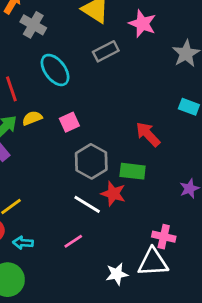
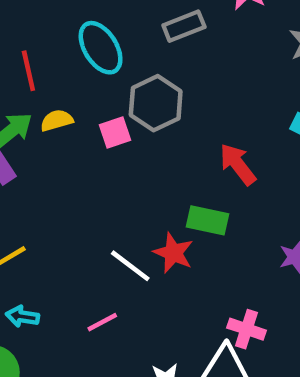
gray hexagon: (91, 161) -> (156, 103), moved

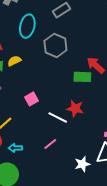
cyan ellipse: (101, 48) -> (27, 26), turned 55
pink square: (115, 132) -> (32, 99), moved
green rectangle: (207, 220) -> (82, 77), moved

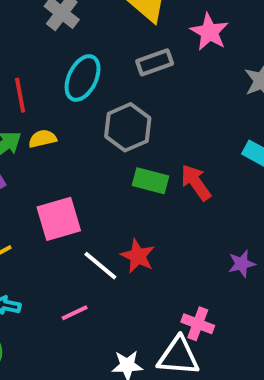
green rectangle: (82, 77) -> (150, 181), moved
pink square: (32, 99) -> (59, 219), size x1.6

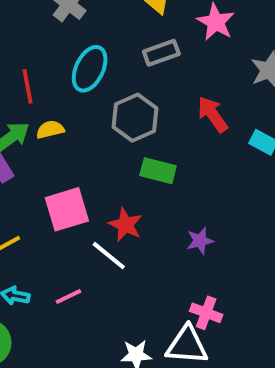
red arrow: (196, 182) -> (213, 114), moved
red star: (138, 256) -> (126, 225), moved
purple star: (242, 264) -> (200, 241), moved
pink line: (75, 313) -> (69, 296), moved

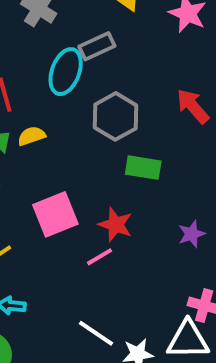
gray rectangle: (161, 53) -> (97, 46), moved
white line: (109, 256) -> (96, 333), moved
pink line: (69, 296) -> (99, 257), moved

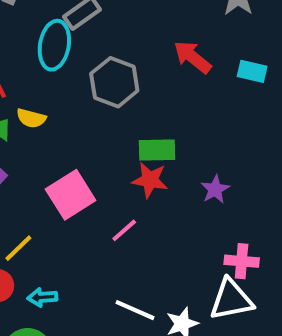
yellow semicircle: (31, 136) -> (31, 118), turned -136
green rectangle: (143, 168) -> (157, 150), moved
red star: (116, 225) -> (150, 180), moved

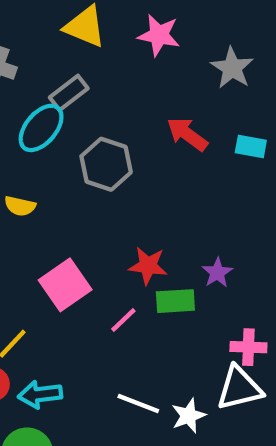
cyan ellipse: (54, 45) -> (41, 128), turned 33
green rectangle: (157, 150) -> (175, 301), moved
cyan arrow: (42, 297) -> (40, 394), size x1.4

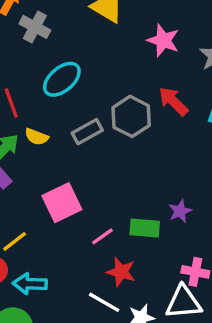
pink star: (159, 35) -> (163, 40), moved
gray rectangle: (69, 93) -> (87, 132), moved
gray hexagon: (106, 164) -> (131, 116), moved
red star: (148, 266) -> (121, 272), moved

